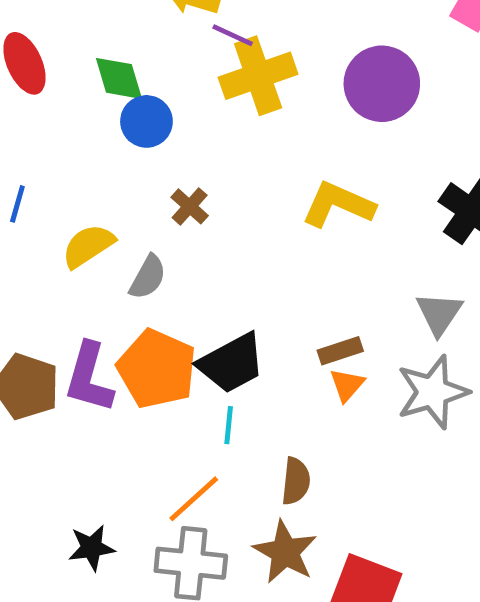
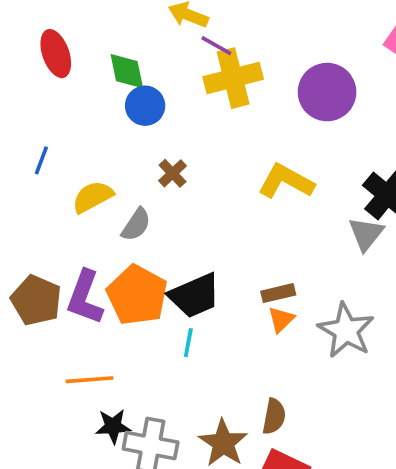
gray triangle: (439, 314) -> (366, 234), moved
gray star: (433, 392) -> (346, 330), turned -30
brown semicircle: (296, 481) -> (274, 416), moved
orange line: (194, 499) -> (90, 380), moved, turned 33
black star: (92, 548) -> (113, 426), moved

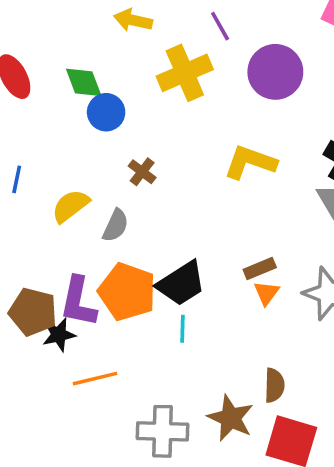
purple line: (216, 46) -> (220, 26), moved, turned 40
black star: (113, 426) -> (59, 335), moved

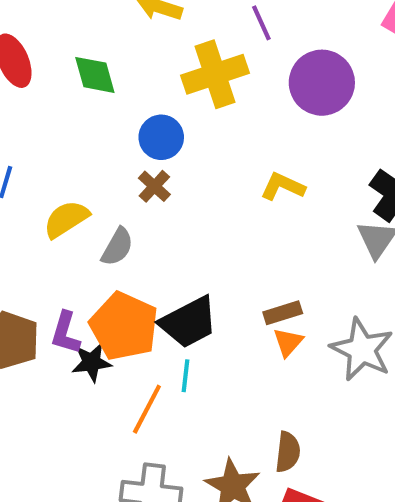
blue circle: (106, 112) -> (161, 137), moved
yellow L-shape: (250, 162) -> (283, 186), size x0.7
purple L-shape: (78, 302) -> (65, 333), size x0.7
black star: (59, 335) -> (92, 362), moved
orange line: (95, 379) -> (147, 409), moved, turned -54

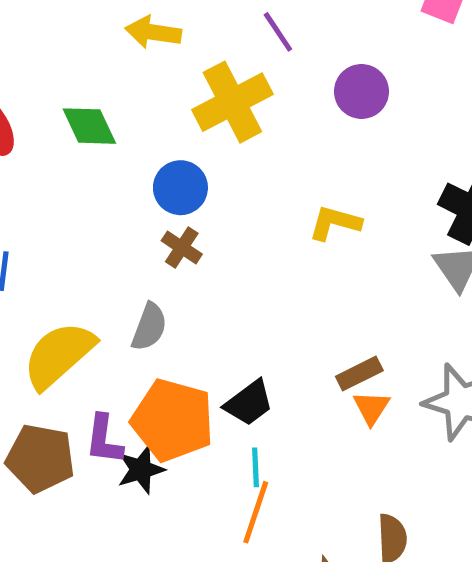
purple circle: (322, 83) -> (361, 91), size x0.7
yellow semicircle: (66, 219) -> (59, 355), moved, size x1.4
black trapezoid: (189, 322) -> (249, 403), size x0.7
orange line: (147, 409) -> (256, 512), moved

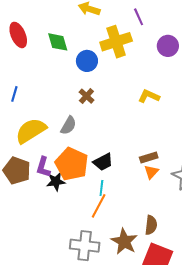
blue circle: (180, 188) -> (87, 61), moved

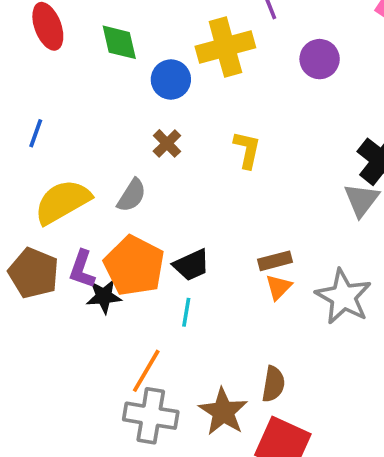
yellow L-shape: (149, 96) -> (247, 150), moved, turned 75
orange line: (99, 206) -> (146, 371), moved

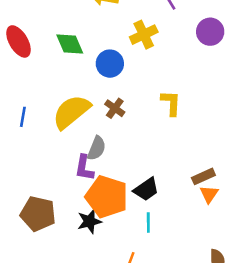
yellow cross: (225, 47) -> (144, 35), size x0.7
yellow semicircle: (63, 202) -> (71, 112), moved
purple L-shape: (82, 269) -> (84, 168), moved

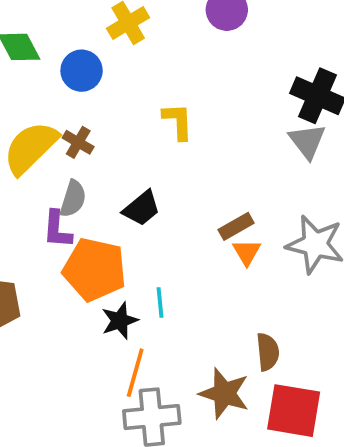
brown cross: (115, 108) -> (78, 142), moved
black trapezoid: (146, 189) -> (142, 208), moved
black star: (89, 221) -> (120, 321), moved

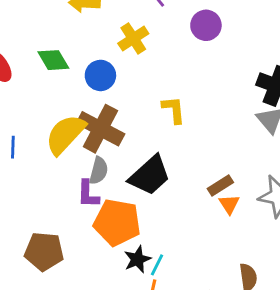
brown cross: (78, 142) -> (100, 129), size x2.0
black trapezoid: (142, 208) -> (150, 175), size x1.5
cyan line: (160, 302) -> (157, 265), moved, turned 35

